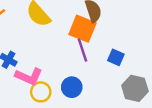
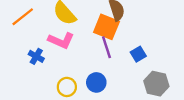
blue square: (116, 57) -> (138, 54), turned 35
pink L-shape: (29, 76) -> (61, 41), moved

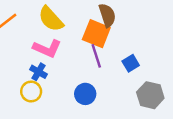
blue cross: (36, 56) -> (38, 72), moved
yellow circle: (67, 87) -> (31, 91), moved

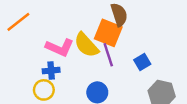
yellow semicircle: (51, 19) -> (86, 45), moved
blue cross: (38, 72) -> (51, 71), turned -35

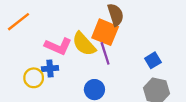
blue square: (142, 62) -> (153, 60), moved
yellow circle: (44, 90) -> (34, 78), moved

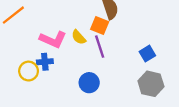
orange square: (105, 32) -> (100, 26), size x0.7
yellow semicircle: (84, 44) -> (79, 37), size x0.6

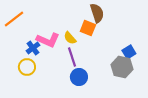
purple line: (100, 47) -> (72, 57), moved
blue cross: (45, 62) -> (33, 48), moved, turned -32
gray hexagon: (151, 84) -> (122, 67), moved

